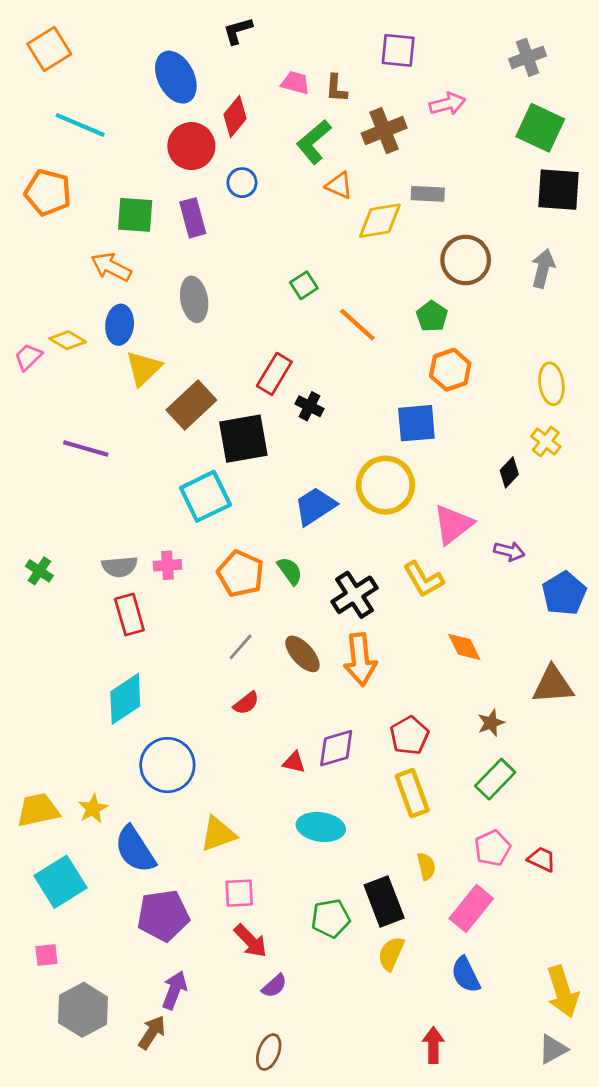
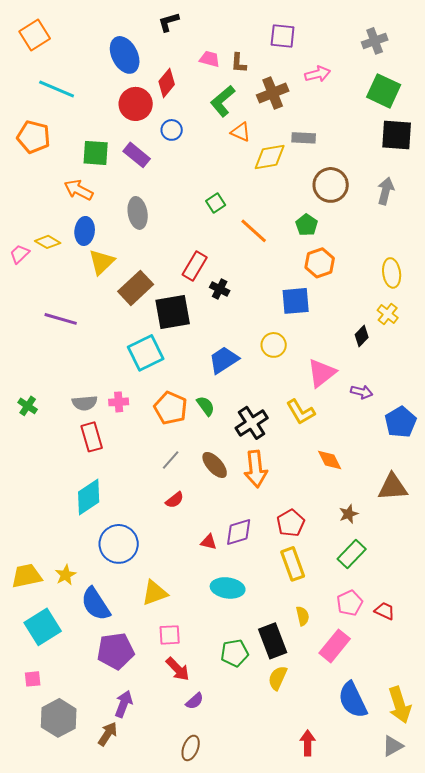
purple rectangle: (193, 218) -> (137, 155), turned -36
yellow circle: (385, 485) -> (274, 345), size x0.6
blue semicircle: (466, 975) -> (353, 700), moved, size x1.4

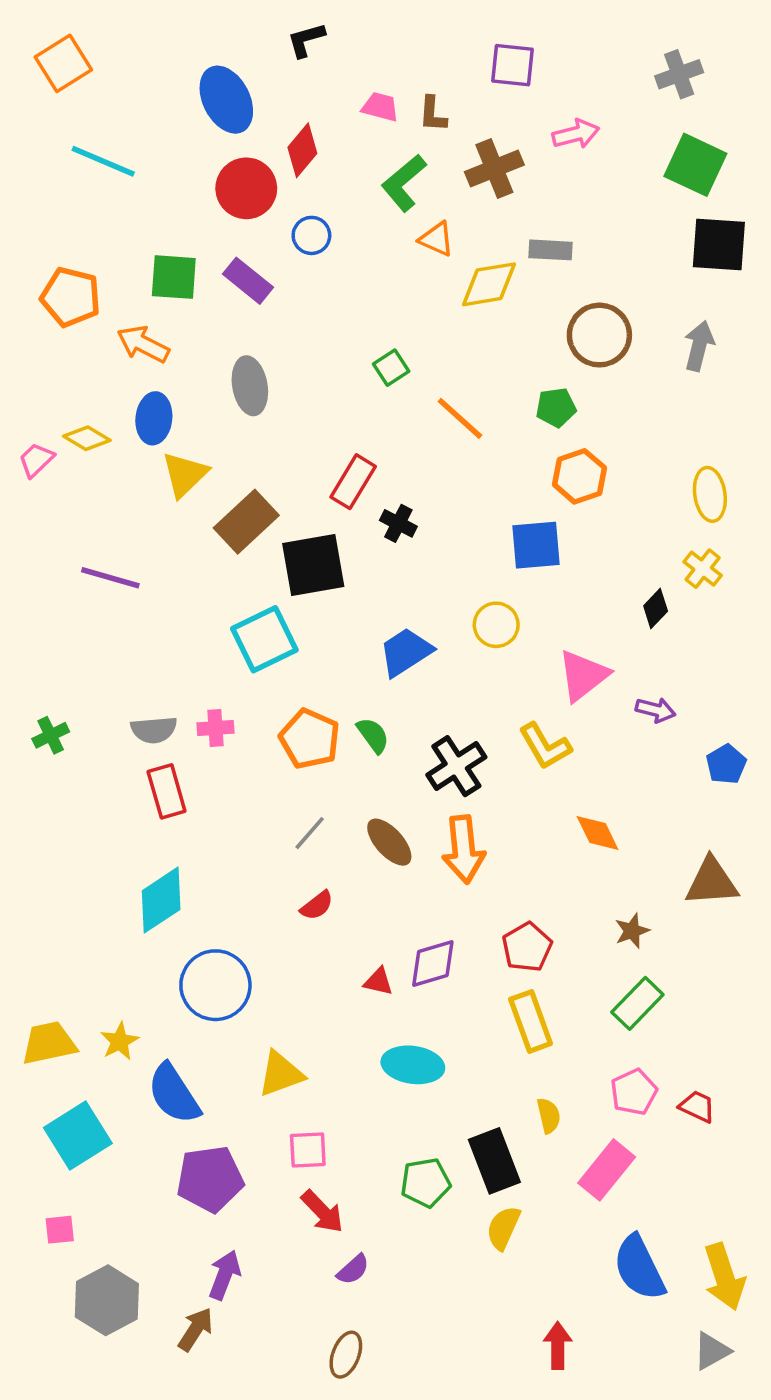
orange pentagon: (34, 137) -> (71, 297), moved
green pentagon: (307, 225) -> (556, 407), turned 30
green cross: (28, 406) -> (51, 735), turned 30
blue pentagon: (401, 422) -> (726, 764), size x0.7

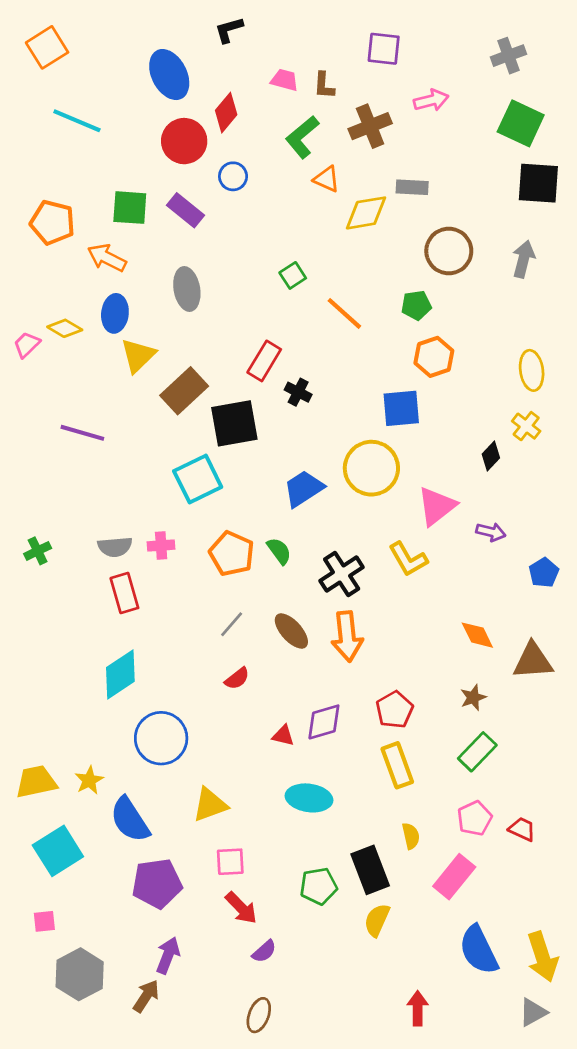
yellow circle: (496, 625) -> (371, 468), size x1.6
orange diamond: (598, 833) -> (477, 635), moved

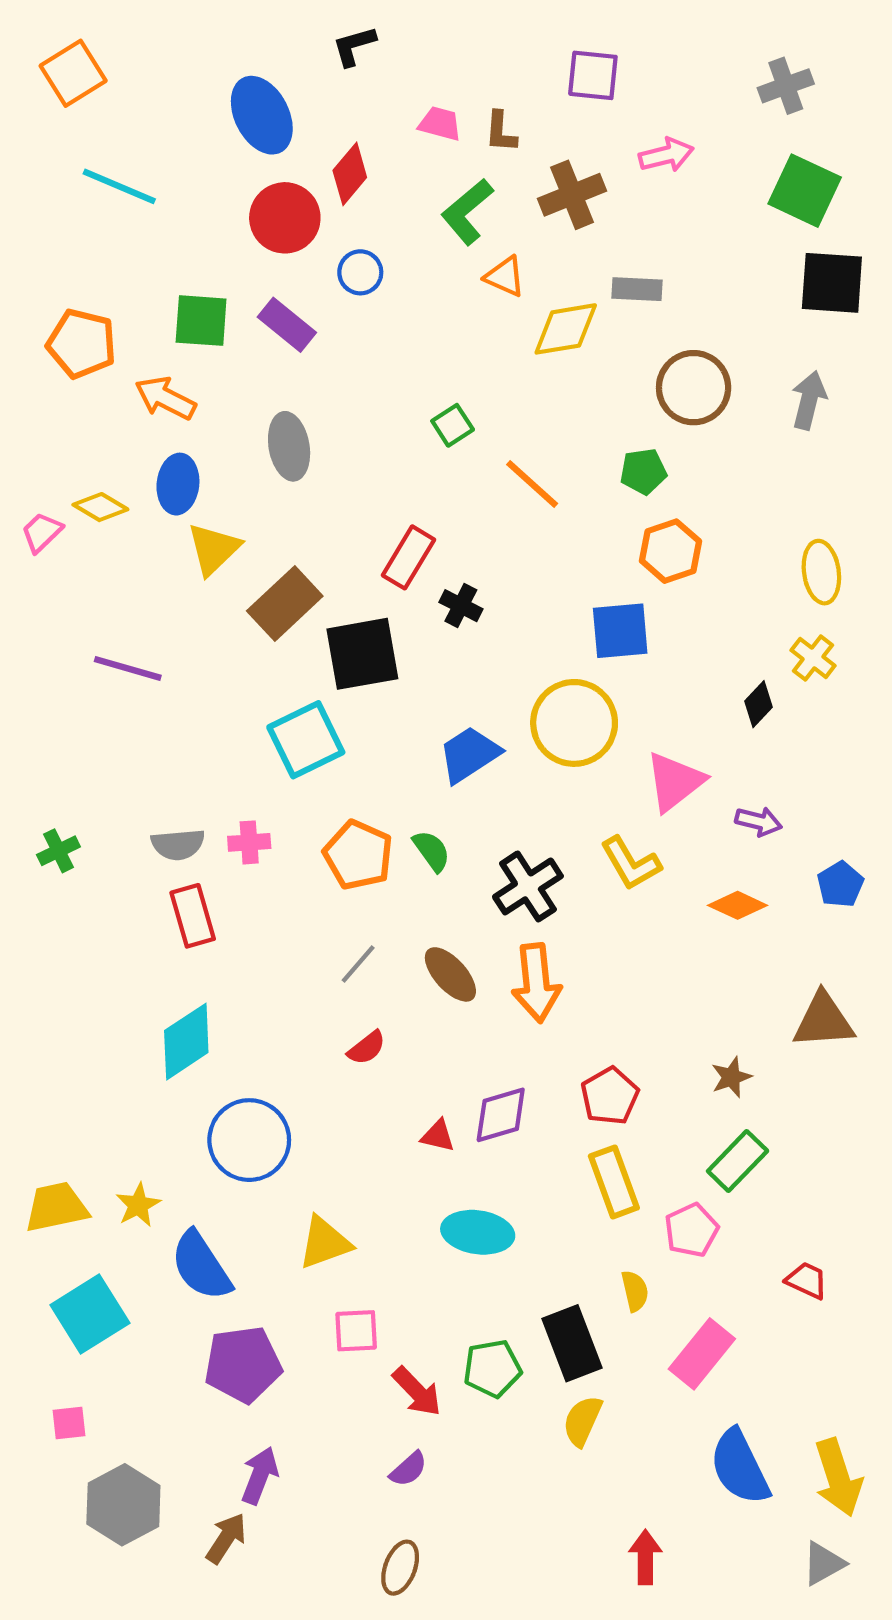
orange diamond: (477, 635) -> (738, 905), moved, turned -39
pink pentagon: (475, 818) -> (691, 1230), moved
red arrow: (241, 908) -> (417, 1392), moved

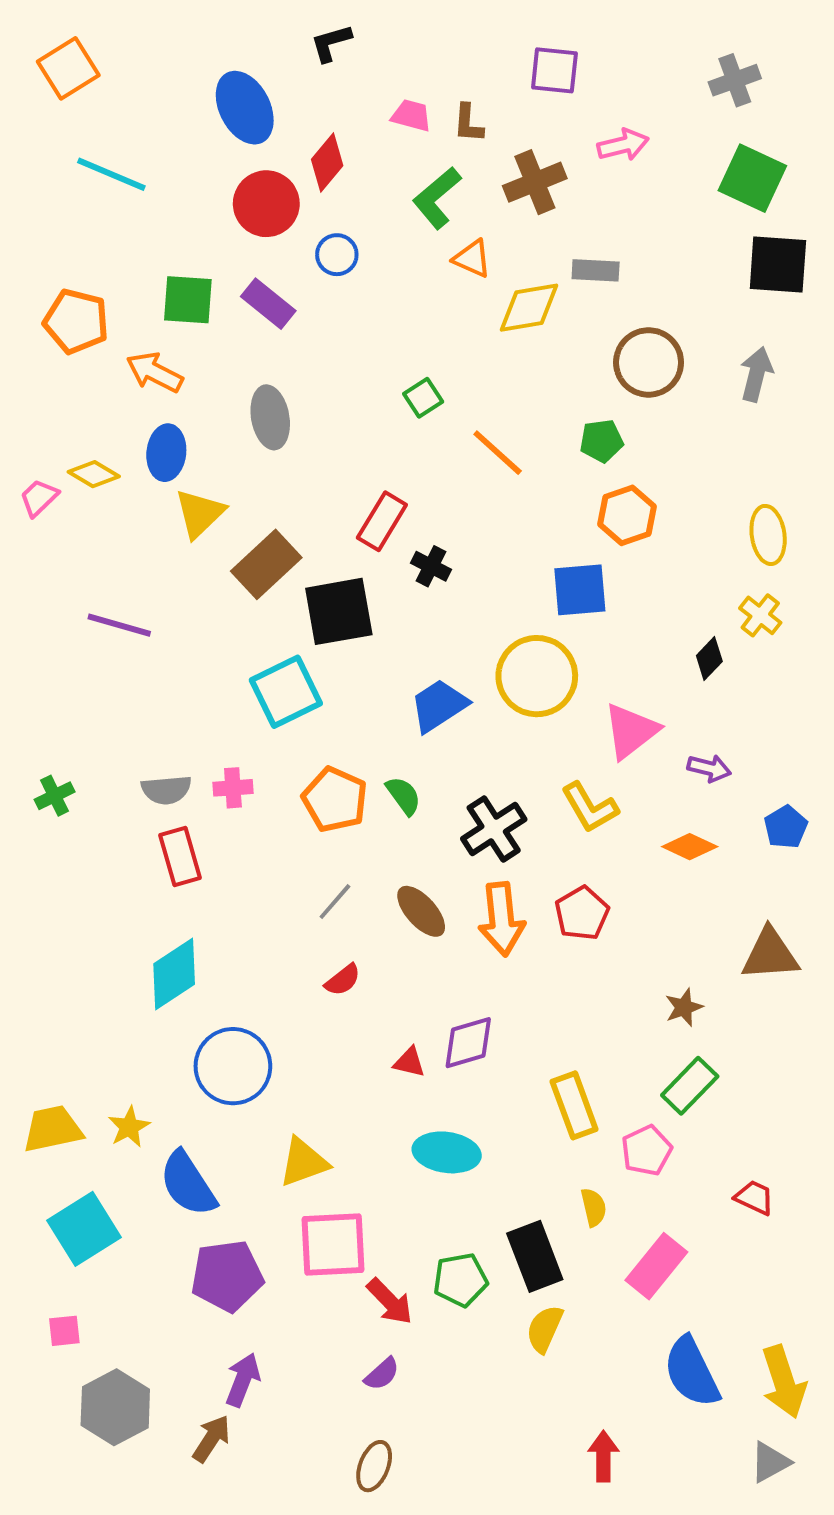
red pentagon: (610, 1096) -> (582, 913), moved
pink square: (356, 1331) -> (333, 1245), size x1.6

